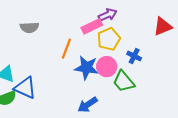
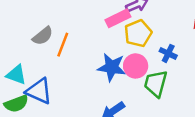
gray semicircle: (29, 27) -> (43, 36), moved, turned -36
orange line: (66, 49) -> (63, 45), moved
green trapezoid: (124, 81) -> (156, 84), turned 55

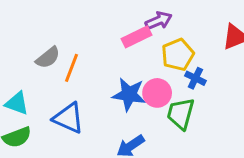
yellow pentagon: (138, 33) -> (178, 55), moved
blue triangle: (39, 91) -> (69, 118), moved

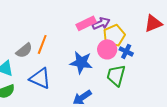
purple arrow: (159, 21) -> (101, 23), moved
gray semicircle: (48, 58) -> (24, 50), moved
pink circle: (157, 93) -> (107, 49), moved

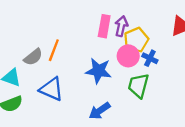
pink rectangle: (86, 23) -> (104, 26), turned -54
purple arrow: (101, 23) -> (121, 26), turned -54

